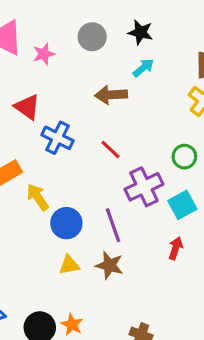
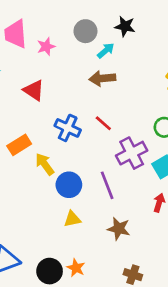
cyan arrow: (143, 68) -> (106, 51), moved
blue cross: (57, 138) -> (68, 128), moved
brown star: (109, 265) -> (119, 229), moved

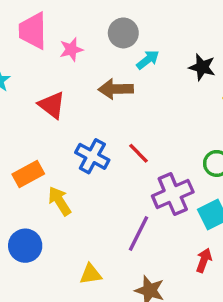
black star: (125, 26) -> (202, 67), moved
brown arrow: (102, 78) -> (116, 89), moved
blue circle: (69, 185) -> (25, 246), moved
purple line: (107, 185) -> (138, 234), turned 44

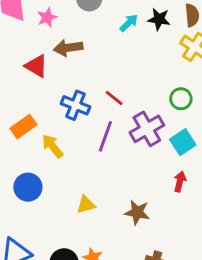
cyan arrow: (148, 60) -> (129, 23), moved
brown arrow: (116, 89) -> (68, 48), moved
purple line: (138, 234) -> (105, 136), moved

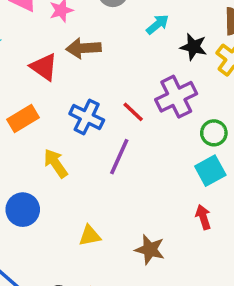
black star: (159, 19) -> (194, 47), moved
green circle: (181, 99) -> (214, 133), moved
orange rectangle: (23, 127) -> (23, 118), moved
purple cross: (147, 129) -> (176, 97), moved
red arrow: (180, 182) -> (203, 217), turned -36

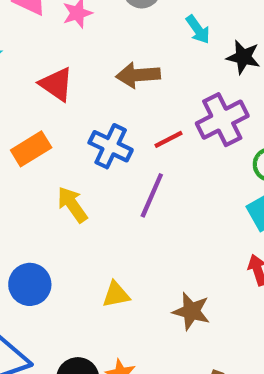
cyan arrow: (157, 24) -> (198, 29), turned 95
brown arrow: (83, 48) -> (138, 75), moved
red line: (133, 112) -> (169, 139), turned -70
blue circle: (23, 210) -> (30, 284), moved

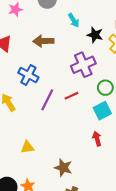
red line: (169, 139) -> (71, 96), moved
brown star: (191, 311) -> (63, 168), moved

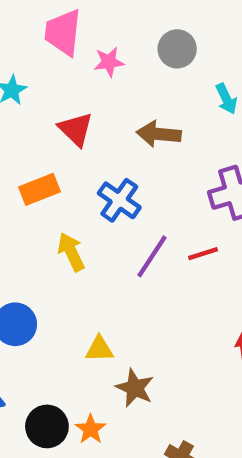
brown star: (63, 168) -> (135, 388), moved

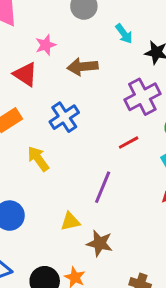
pink star: (109, 62) -> (46, 45), moved
blue cross: (119, 200) -> (64, 117), turned 32
purple line: (152, 256) -> (103, 187), moved

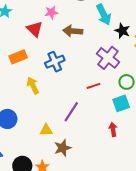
cyan arrow: (124, 34) -> (104, 15), size x1.5
purple cross: (142, 97) -> (108, 58), turned -35
brown star: (100, 243) -> (63, 148), turned 30

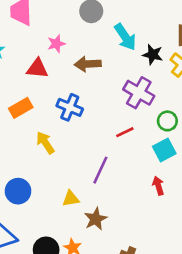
red triangle: (35, 29) -> (37, 68), turned -30
blue cross: (55, 62) -> (70, 107), turned -36

